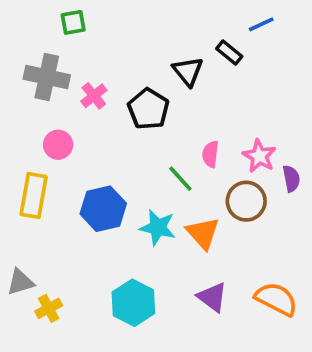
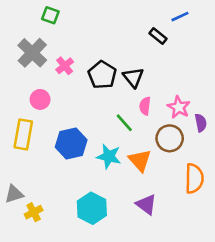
green square: (73, 22) -> (50, 15), turned 30
black triangle: (188, 71) -> (133, 77), moved
gray cross: (47, 77) -> (32, 53), turned 32
orange semicircle: (276, 299) -> (194, 178), moved, turned 64

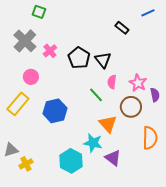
blue line: (180, 17) -> (148, 13), moved
yellow rectangle: (23, 134) -> (18, 104), turned 30
cyan star: (109, 156) -> (93, 143), moved

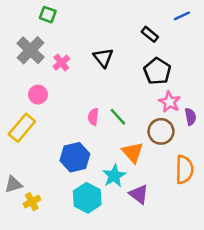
black pentagon: (79, 58) -> (157, 71), moved
black triangle: (103, 60) -> (103, 58), moved
pink semicircle: (112, 82) -> (93, 117), moved
blue hexagon: (55, 111) -> (75, 157), moved
cyan star: (93, 143) -> (114, 176), turned 30

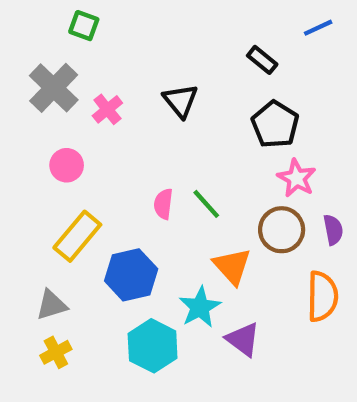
purple semicircle: (191, 117) -> (333, 230), moved
yellow rectangle: (22, 128) -> (77, 236), moved
gray triangle: (13, 184) -> (52, 305), moved

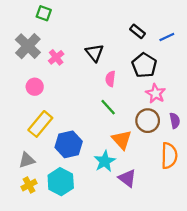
blue line: (318, 28) -> (167, 37), moved
pink semicircle: (163, 204) -> (110, 79), moved
cyan hexagon: (153, 346) -> (61, 182), moved

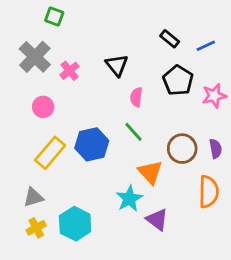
pink star: (156, 93) -> (214, 96), moved, turned 30
blue hexagon: (69, 144) -> (92, 144), moved

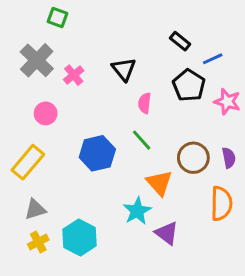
blue line: (206, 46) -> (213, 59), moved
pink star: (214, 96) -> (227, 102), turned 30
yellow rectangle: (50, 153) -> (28, 162), moved

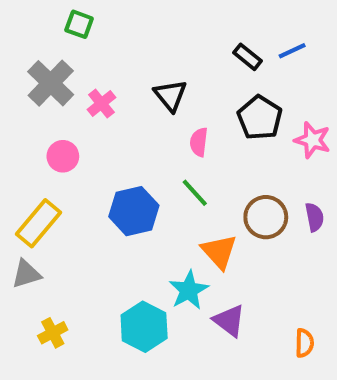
blue line: (213, 59) -> (292, 51), moved
orange semicircle: (221, 204) -> (304, 343), moved, size x0.6
gray triangle: (35, 209) -> (26, 274), moved
cyan hexagon: (80, 238) -> (144, 327), moved

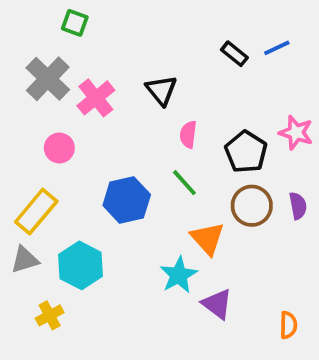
pink cross: (101, 103) -> (96, 98), size x1.4
black pentagon: (260, 118) -> (246, 152), moved
cyan hexagon: (144, 327) -> (80, 265), moved

